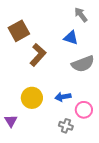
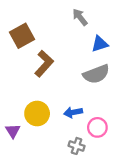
gray arrow: (81, 15) -> (80, 17), moved
blue triangle: (71, 38) -> (100, 44), moved, turned -35
purple triangle: (11, 121) -> (13, 131), moved

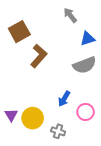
blue arrow: (73, 112) -> (64, 99), turned -49
yellow circle: (37, 113) -> (33, 118), moved
gray cross: (77, 146) -> (58, 131), moved

